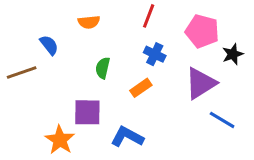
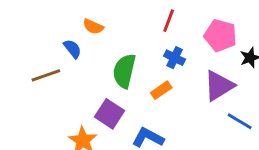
orange semicircle: (89, 22) -> (93, 27), moved, turned 30
green semicircle: (103, 68) -> (124, 71), size x1.6
purple square: (87, 112) -> (109, 114), turned 32

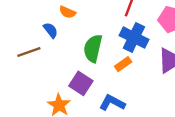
blue cross: (175, 58) -> (134, 37), size x1.6

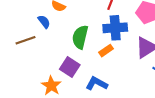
blue cross: (134, 37) -> (115, 28), turned -30

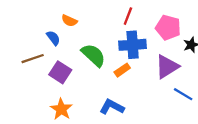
green semicircle: (80, 37) -> (93, 55), turned 120
purple square: (70, 67) -> (60, 72), moved

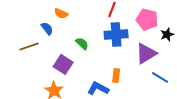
green semicircle: (93, 55) -> (82, 43), size x0.6
orange rectangle: (122, 70) -> (116, 75), moved, turned -48
purple square: (60, 72) -> (63, 64), moved

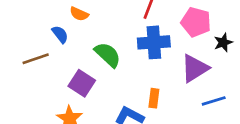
green semicircle: (82, 43) -> (108, 55), size x1.5
blue line: (160, 77) -> (214, 101), turned -48

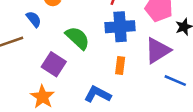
orange rectangle: (154, 98) -> (120, 66), moved
blue line: (214, 101) -> (175, 81), turned 40

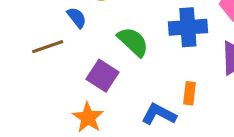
orange rectangle: (120, 66) -> (190, 93), moved

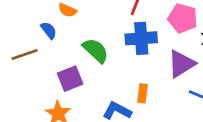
purple square: (102, 76) -> (70, 79), turned 35

